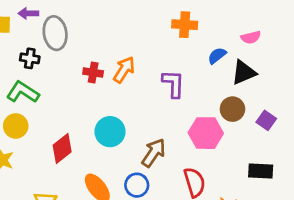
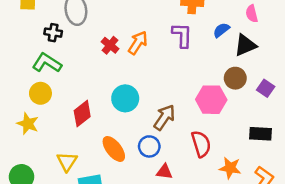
pink semicircle: (251, 37) -> (252, 14), turned 90
red cross: (93, 72) -> (110, 45), turned 30
purple L-shape: (173, 84) -> (182, 35), moved

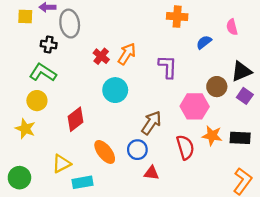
purple L-shape: (182, 35) -> (168, 67), moved
black triangle: (245, 45) -> (241, 71), moved
cyan circle: (125, 98) -> (115, 90), moved
yellow triangle: (67, 162) -> (61, 164), turned 30
orange star: (230, 168) -> (212, 136), moved

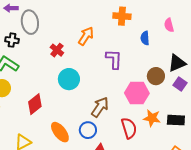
blue semicircle: (204, 42) -> (145, 38), turned -56
orange arrow: (127, 54) -> (86, 36), moved

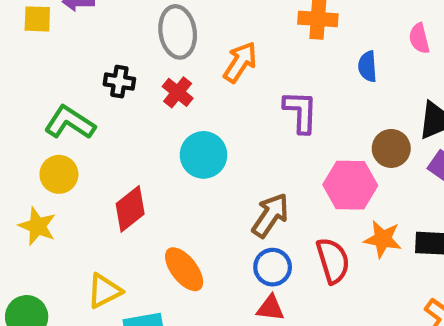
gray ellipse: (30, 22) -> (178, 32), moved
black cross: (12, 40) -> (119, 82), moved
blue circle: (88, 130) -> (273, 267), moved

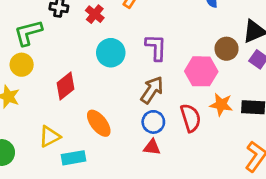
purple L-shape: (301, 112) -> (156, 47), moved
green L-shape: (70, 123) -> (28, 33), turned -48

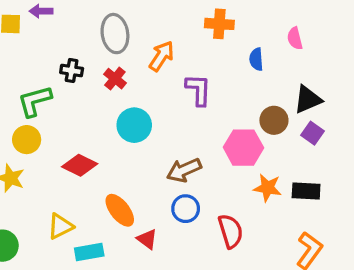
purple L-shape: (156, 47) -> (198, 90), moved
red diamond: (65, 86) -> (80, 165), turned 64
brown arrow: (152, 90) -> (184, 170), turned -148
red semicircle: (191, 118) -> (231, 231), moved
red triangle: (152, 147) -> (147, 239), moved, turned 30

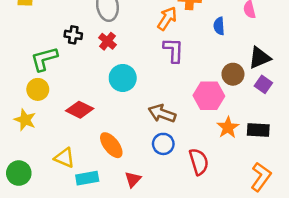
orange arrow: (162, 56) -> (167, 18), moved
brown arrow: (184, 170) -> (162, 113), turned 44
orange star: (268, 188) -> (228, 127), turned 30
yellow triangle: (60, 226) -> (64, 158), turned 50
red triangle: (147, 239) -> (133, 179), moved, turned 36

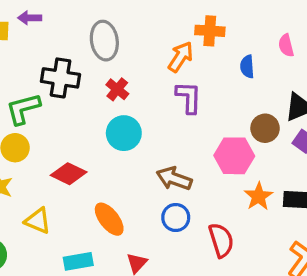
black cross: (73, 35) -> (60, 78), size x1.6
red cross: (107, 41) -> (117, 89), moved
yellow triangle: (64, 158) -> (38, 221), moved

